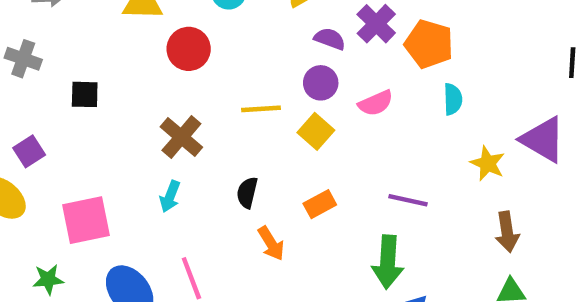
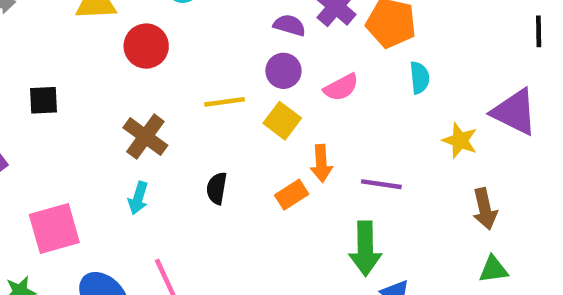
orange arrow: (271, 243) -> (321, 163), moved, turned 32

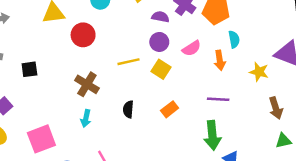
orange arrow: (321, 163) -> (220, 60), moved

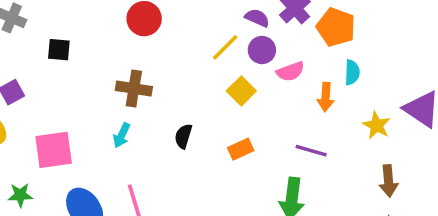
purple circle: (159, 42) -> (262, 50), moved
yellow line: (128, 62) -> (225, 47), moved, turned -45
brown cross: (87, 84) -> (134, 88), turned -35

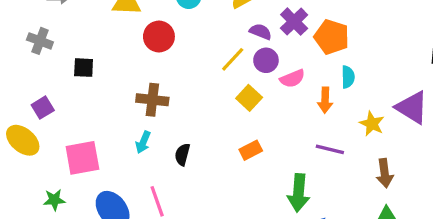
black semicircle: (183, 136) -> (182, 154), moved
purple line: (311, 151) -> (330, 149), moved

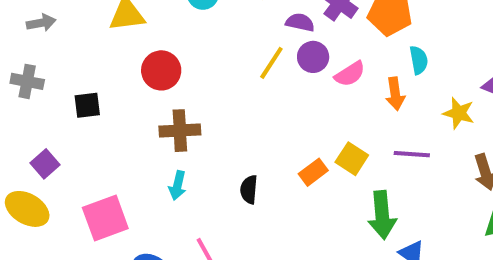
red circle: (159, 37) -> (161, 70), moved
yellow square: (249, 98) -> (352, 159), moved
black semicircle: (182, 154) -> (249, 189), moved

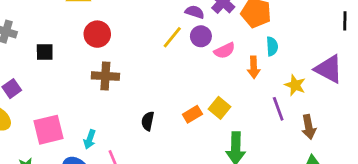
purple line: (412, 154) -> (278, 109), moved, turned 60
cyan arrow: (178, 185) -> (90, 139), moved

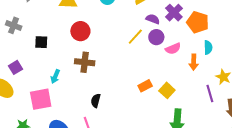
orange rectangle: (192, 114) -> (145, 86), moved
black semicircle: (148, 121) -> (96, 101), moved
cyan arrow: (90, 139) -> (55, 77), moved

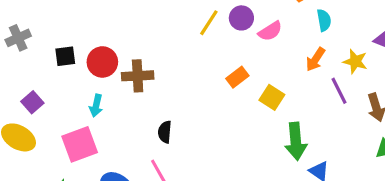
gray cross: (14, 25) -> (18, 38), turned -35
red circle: (80, 31) -> (102, 62), moved
orange arrow: (194, 62) -> (315, 59), moved, turned 42
orange rectangle: (145, 86) -> (237, 77), moved

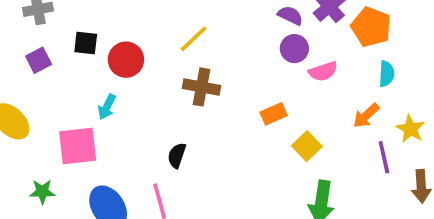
yellow line: (209, 23) -> (193, 39), moved
brown cross: (138, 76) -> (202, 87), moved
purple square: (32, 102) -> (39, 60), moved

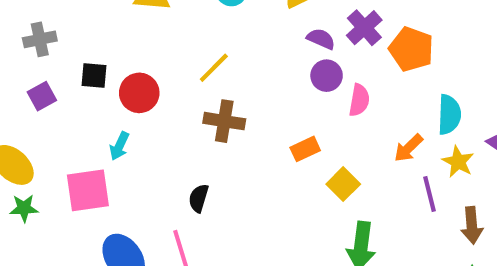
pink semicircle: (323, 71) -> (359, 100), turned -60
cyan semicircle: (387, 74) -> (449, 115), moved, size x1.4
green star: (42, 192) -> (24, 208), moved

